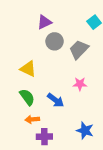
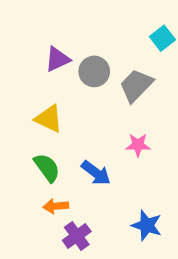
purple triangle: (44, 22) -> (57, 59), moved
purple cross: (44, 137) -> (77, 236), turned -35

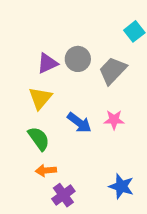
purple triangle: (57, 59) -> (47, 63), moved
yellow triangle: (49, 119) -> (40, 98), turned 45
blue arrow: (96, 173) -> (79, 123), moved

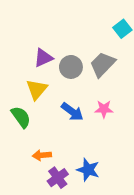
gray circle: (78, 59) -> (71, 67), moved
green semicircle: (39, 139) -> (21, 117), moved
blue star: (121, 186) -> (88, 170), moved

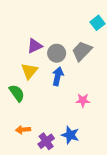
pink star: (104, 109) -> (83, 100), moved
blue arrow: (72, 112) -> (58, 76), moved, turned -114
orange arrow: (42, 155) -> (23, 130), moved

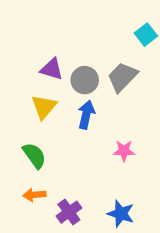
purple triangle: (35, 46) -> (52, 69), turned 42
green semicircle: (17, 93) -> (34, 155), moved
blue star: (70, 135) -> (121, 214), moved

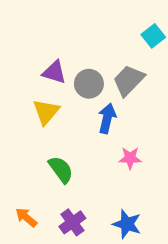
blue arrow: (86, 115) -> (107, 118), moved
green semicircle: (34, 155) -> (61, 170), moved
orange arrow: (34, 195) -> (26, 217), moved, turned 45

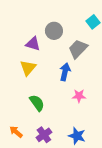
gray circle: (89, 84) -> (54, 31), moved

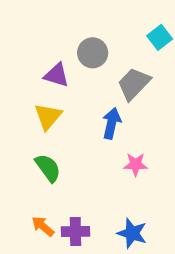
green semicircle: (37, 103) -> (48, 168), moved
orange arrow: (16, 132) -> (43, 226), moved
purple cross: (44, 135) -> (75, 231), turned 35

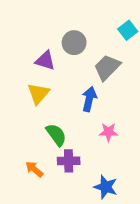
green semicircle: (48, 168) -> (56, 135), moved
orange arrow: (43, 226) -> (34, 169), moved
purple cross: (75, 231) -> (69, 161), moved

